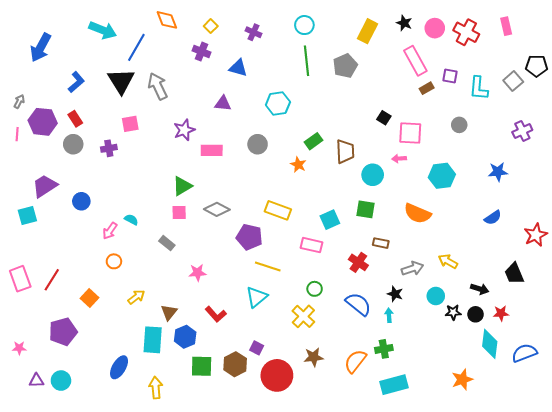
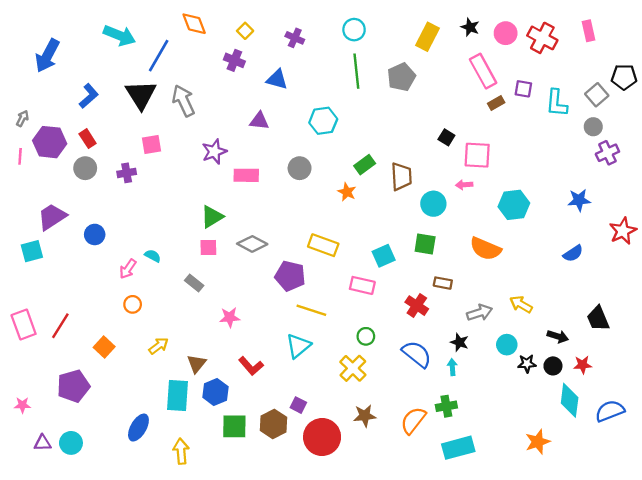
gray circle: (459, 125) -> (593, 127), moved
red star: (536, 235) -> (623, 231), moved

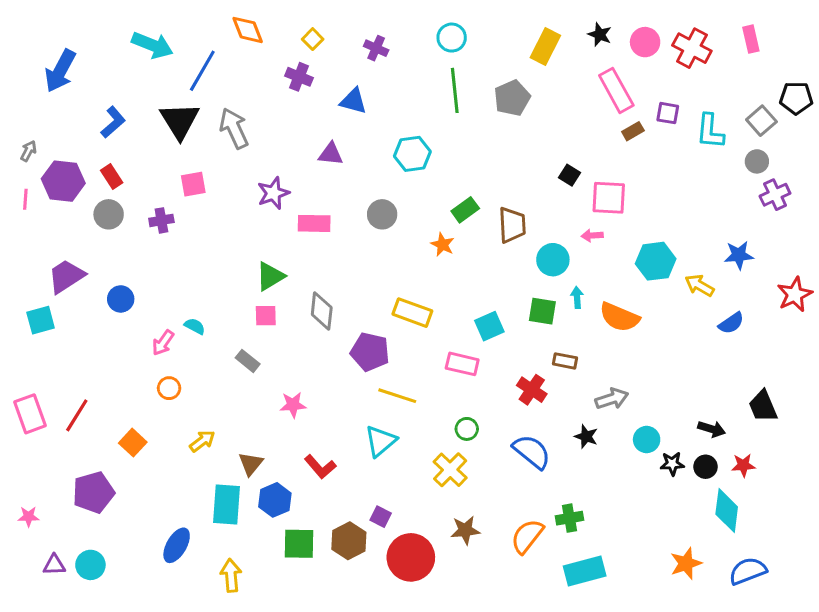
gray diamond: (252, 244) -> (322, 311), turned 68
yellow arrow: (521, 304) -> (699, 285), moved
cyan arrow: (452, 367) -> (577, 297), moved
blue semicircle: (610, 411) -> (748, 571), moved

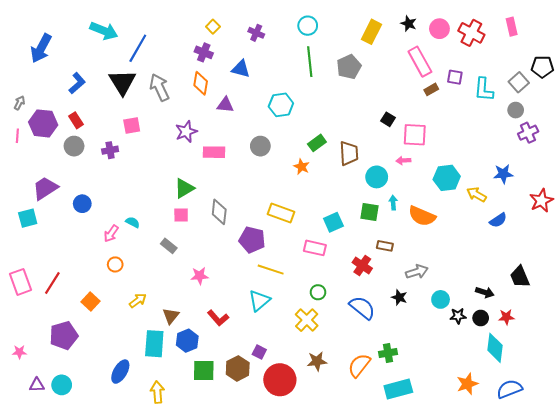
orange diamond: (248, 30) -> (201, 83), moved, turned 30

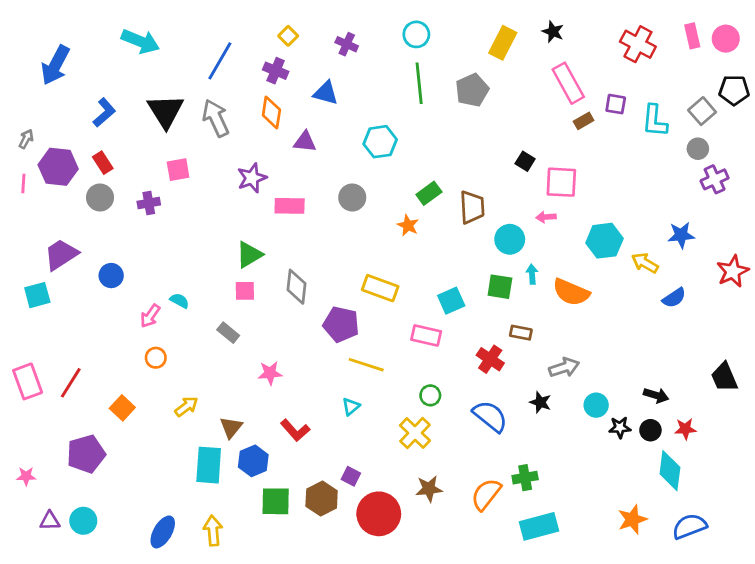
pink circle: (439, 29) -> (726, 39), moved
blue line: (138, 48) -> (220, 61), moved
black trapezoid: (520, 277) -> (724, 377), moved
cyan triangle: (259, 300) -> (351, 407), size x0.6
blue ellipse: (120, 372) -> (163, 532), moved

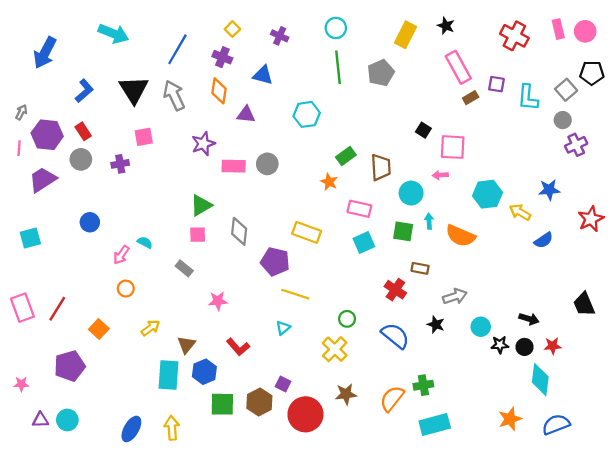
gray circle: (352, 197) -> (267, 164), moved
purple trapezoid: (61, 255) -> (43, 180), moved
pink rectangle: (426, 335) -> (359, 209), moved

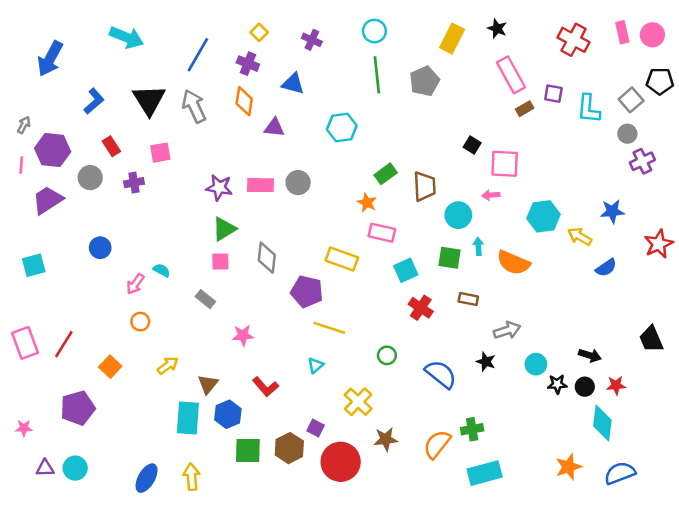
red rectangle: (83, 131) -> (111, 146), moved
purple star: (203, 144) -> (219, 188), moved, turned 30
pink rectangle: (359, 209) -> (382, 233), moved
red cross: (395, 290) -> (421, 308), moved
yellow cross: (335, 349) -> (358, 402), moved

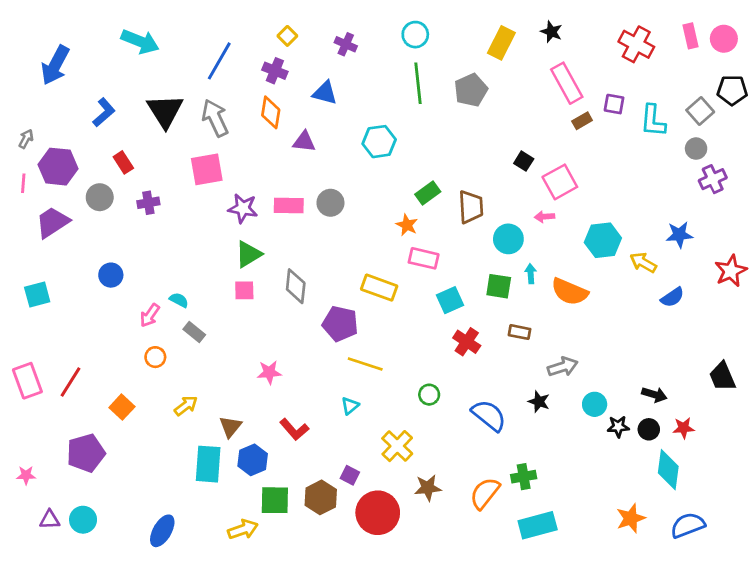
pink square: (160, 153) -> (207, 169), moved, size x1.4
pink square: (505, 164) -> (560, 182), turned -32
gray rectangle: (205, 299) -> (194, 332), moved
yellow arrow: (192, 477) -> (243, 529), moved, turned 76

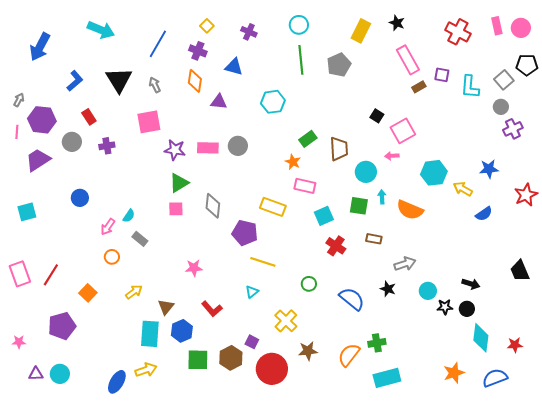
gray arrow: (215, 118) -> (155, 85), size x0.6
cyan semicircle: (179, 300) -> (129, 216), turned 96
red star: (684, 428) -> (515, 345), moved
yellow arrow: (243, 529) -> (146, 370), moved

